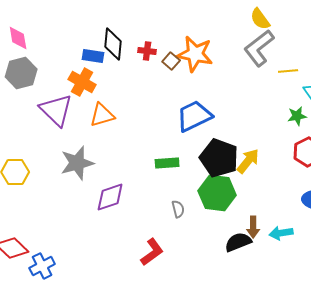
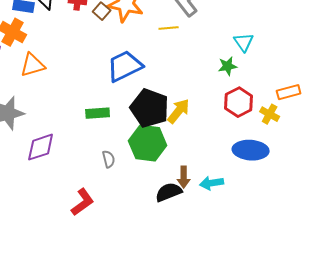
yellow line: (288, 71) -> (169, 28), moved

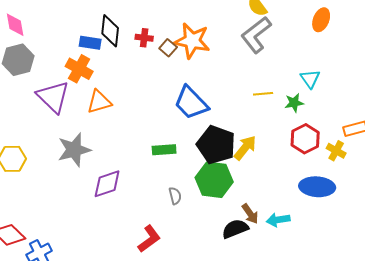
yellow line: (169, 28) -> (263, 94), moved
blue trapezoid: (125, 66) -> (191, 103), turned -108
brown arrow: (184, 177) -> (250, 214), turned -35

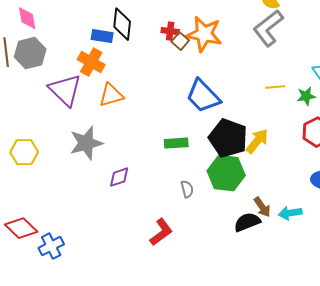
red cross: (144, 38) -> (170, 31), moved
purple diamond: (107, 184) -> (119, 177), size x0.7

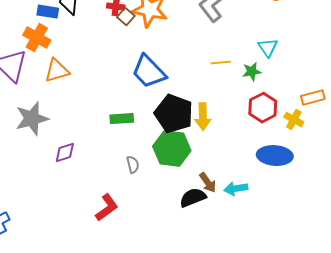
yellow arrow: (257, 141) -> (203, 117), turned 140

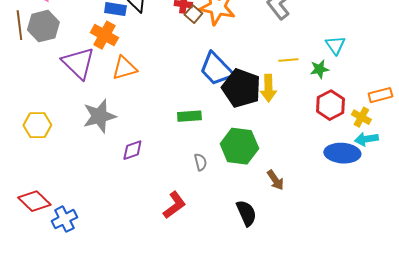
black pentagon: (174, 114) -> (241, 88), moved
yellow arrow: (203, 117) -> (268, 88), moved
cyan arrow: (236, 189) -> (366, 139), moved
black semicircle: (193, 198) -> (246, 213), moved, turned 88

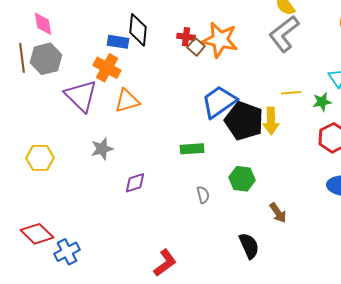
blue trapezoid: (216, 69) -> (219, 102), turned 99
gray star: (99, 116) -> (102, 149), size x0.7
green hexagon: (239, 146) -> (242, 179), size x0.7
red L-shape: (174, 205) -> (165, 263), moved

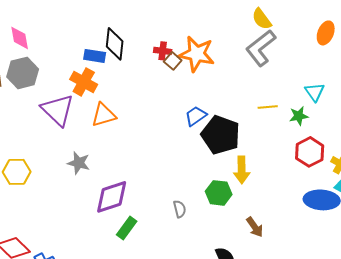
blue trapezoid: (219, 102) -> (196, 116), size x0.6
yellow arrow: (271, 121) -> (242, 170), moved
gray star: (102, 149) -> (79, 163), turned 30
green rectangle: (192, 149) -> (127, 228), moved, turned -50
purple diamond: (135, 183) -> (112, 197), size x1.6

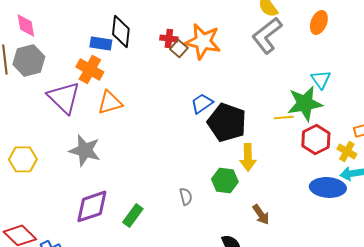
orange ellipse: (326, 33) -> (319, 22), moved
yellow line: (268, 107) -> (284, 117), moved
green star: (299, 116) -> (305, 103), size x1.8
gray star: (79, 163) -> (85, 150), size x1.4
purple diamond: (112, 197) -> (92, 206), moved

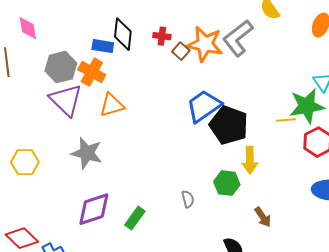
gray L-shape: (267, 35) -> (238, 38), moved
red cross: (169, 38) -> (162, 36), moved
gray hexagon: (29, 60) -> (61, 67), moved
blue trapezoid: (202, 103) -> (204, 106), size x1.6

